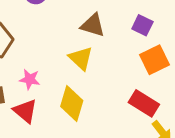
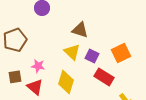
purple square: (142, 25) -> (92, 56), moved
red rectangle: (144, 103) -> (104, 77), moved

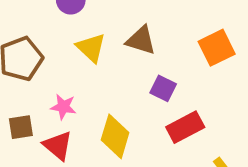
yellow triangle: (72, 52) -> (91, 48), moved
orange square: (121, 53) -> (217, 48), moved
red rectangle: (104, 77) -> (185, 127), turned -60

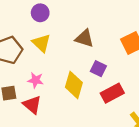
yellow triangle: (91, 48) -> (41, 43), moved
yellow diamond: (115, 136) -> (74, 85), moved

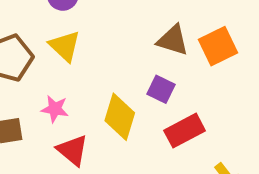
brown triangle: (84, 38) -> (173, 40), moved
red triangle: (32, 105) -> (73, 150), moved

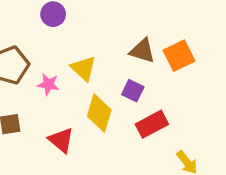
yellow triangle: (65, 46) -> (83, 68), moved
pink star: (55, 109) -> (48, 84), moved

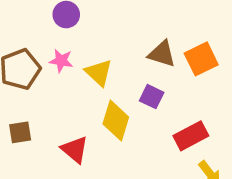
pink star: (48, 84) -> (61, 61), moved
red rectangle: (152, 124) -> (191, 136), moved

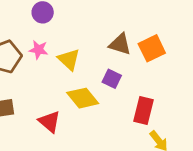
yellow diamond: (116, 120) -> (83, 98), turned -56
red rectangle: (191, 136) -> (144, 111), turned -48

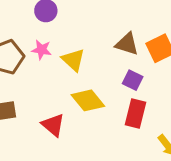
purple square: (112, 79) -> (133, 80), moved
red rectangle: (144, 111) -> (136, 113), moved

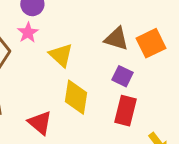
pink star: (42, 50) -> (28, 33), moved, turned 30
yellow diamond: (88, 100) -> (76, 97), turned 48

